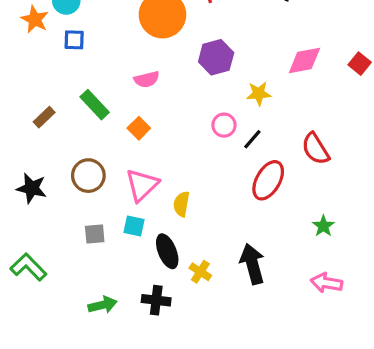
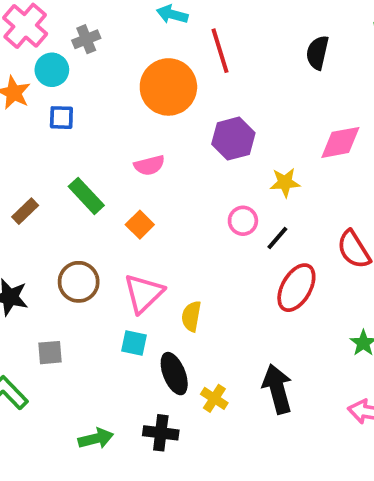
gray square: (95, 234) -> (50, 353), moved

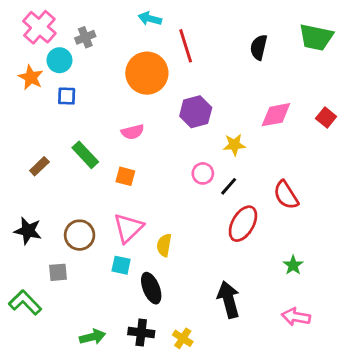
orange square: (140, 225) -> (125, 176), turned -30
brown circle: (79, 282) -> (80, 235), moved
yellow cross: (214, 398) -> (183, 338), moved

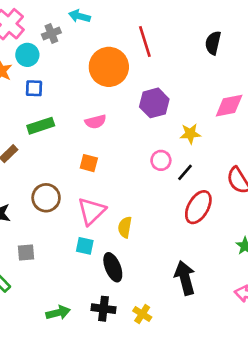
cyan arrow: (150, 19) -> (79, 16), moved
green rectangle: (85, 155) -> (41, 126), moved, turned -65
brown circle: (80, 235) -> (46, 198), moved

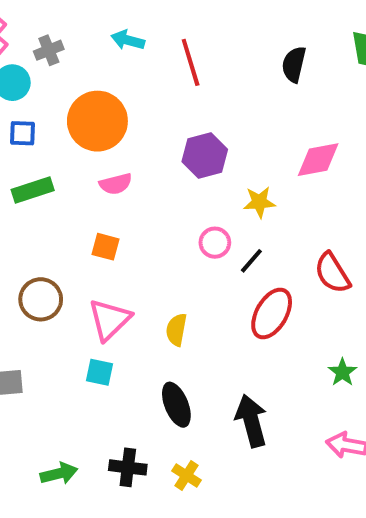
cyan arrow: (79, 16) -> (128, 40), moved
orange circle: (109, 67) -> (97, 121), moved
yellow semicircle: (125, 227) -> (176, 330), moved
black ellipse: (113, 267) -> (176, 405), moved

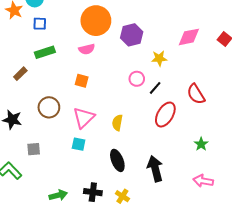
orange circle: (97, 121) -> (96, 21), moved

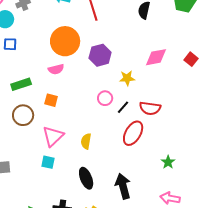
green rectangle: (45, 52) -> (21, 84), moved
red semicircle: (196, 94) -> (150, 108), moved, turned -50
brown circle: (49, 107) -> (23, 115), moved

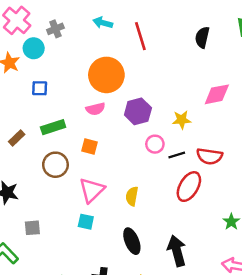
blue square: (10, 44) -> (40, 88), moved
purple hexagon: (100, 55) -> (138, 111), moved
black line: (123, 107) -> (177, 155), turned 32

